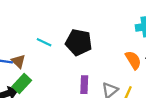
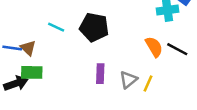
green rectangle: (22, 84) -> (32, 72), turned 48

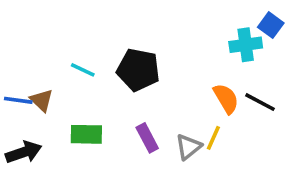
green rectangle: (32, 72) -> (86, 134), moved
purple rectangle: (100, 74) -> (147, 138), turned -30
yellow line: (148, 83) -> (213, 138), moved

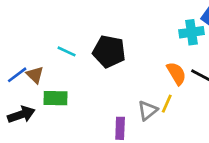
blue line: (18, 100) -> (17, 75), turned -45
green rectangle: (86, 134) -> (56, 98), moved
purple rectangle: (147, 138) -> (120, 128), moved, turned 30

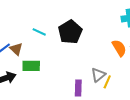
black pentagon: (109, 51) -> (70, 32), turned 30
yellow line: (167, 104) -> (107, 82), moved

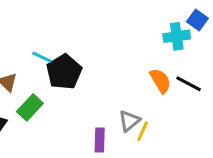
black pentagon: (70, 32) -> (64, 72), moved
green rectangle: (31, 66) -> (30, 107), turned -48

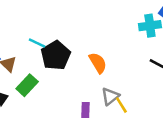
orange semicircle: (160, 81) -> (98, 63), moved
yellow line: (143, 131) -> (121, 105), turned -56

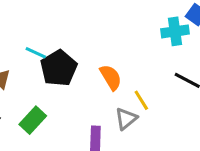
green rectangle: (27, 85) -> (33, 120), moved
yellow line: (121, 105) -> (141, 100), moved

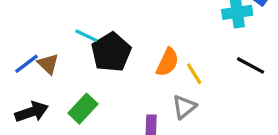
orange semicircle: (111, 77) -> (168, 62), turned 56
yellow line: (141, 100) -> (194, 74), moved

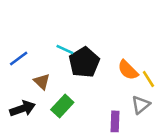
orange semicircle: (168, 62) -> (128, 70), turned 110
blue line: (27, 64) -> (19, 58), moved
brown triangle: (48, 64) -> (42, 82), moved

